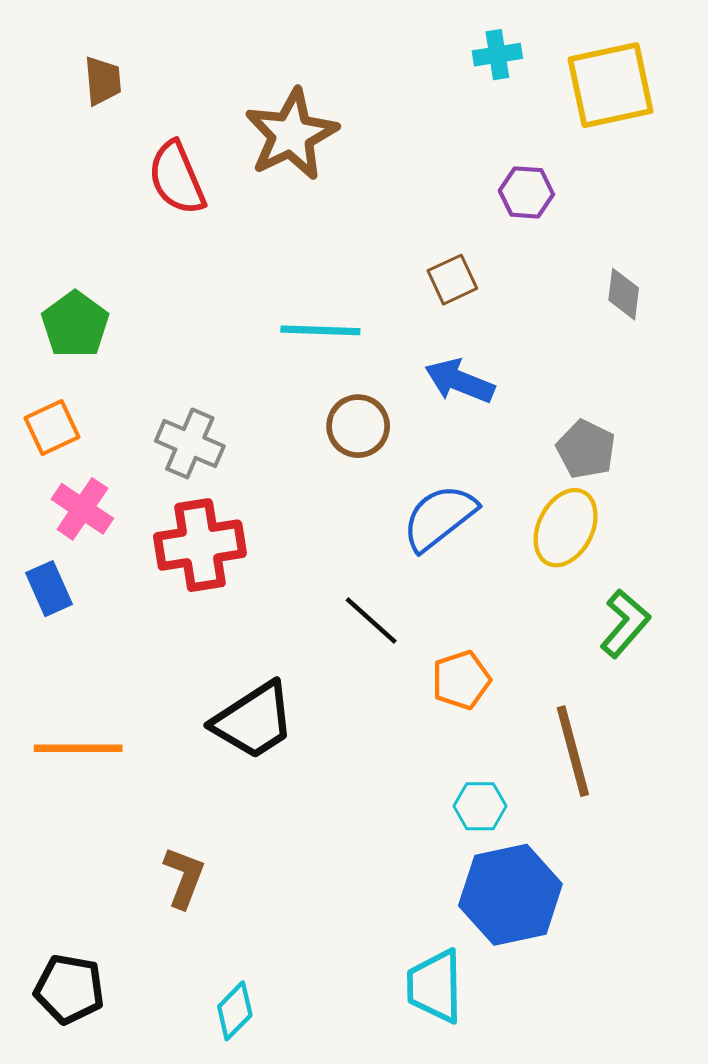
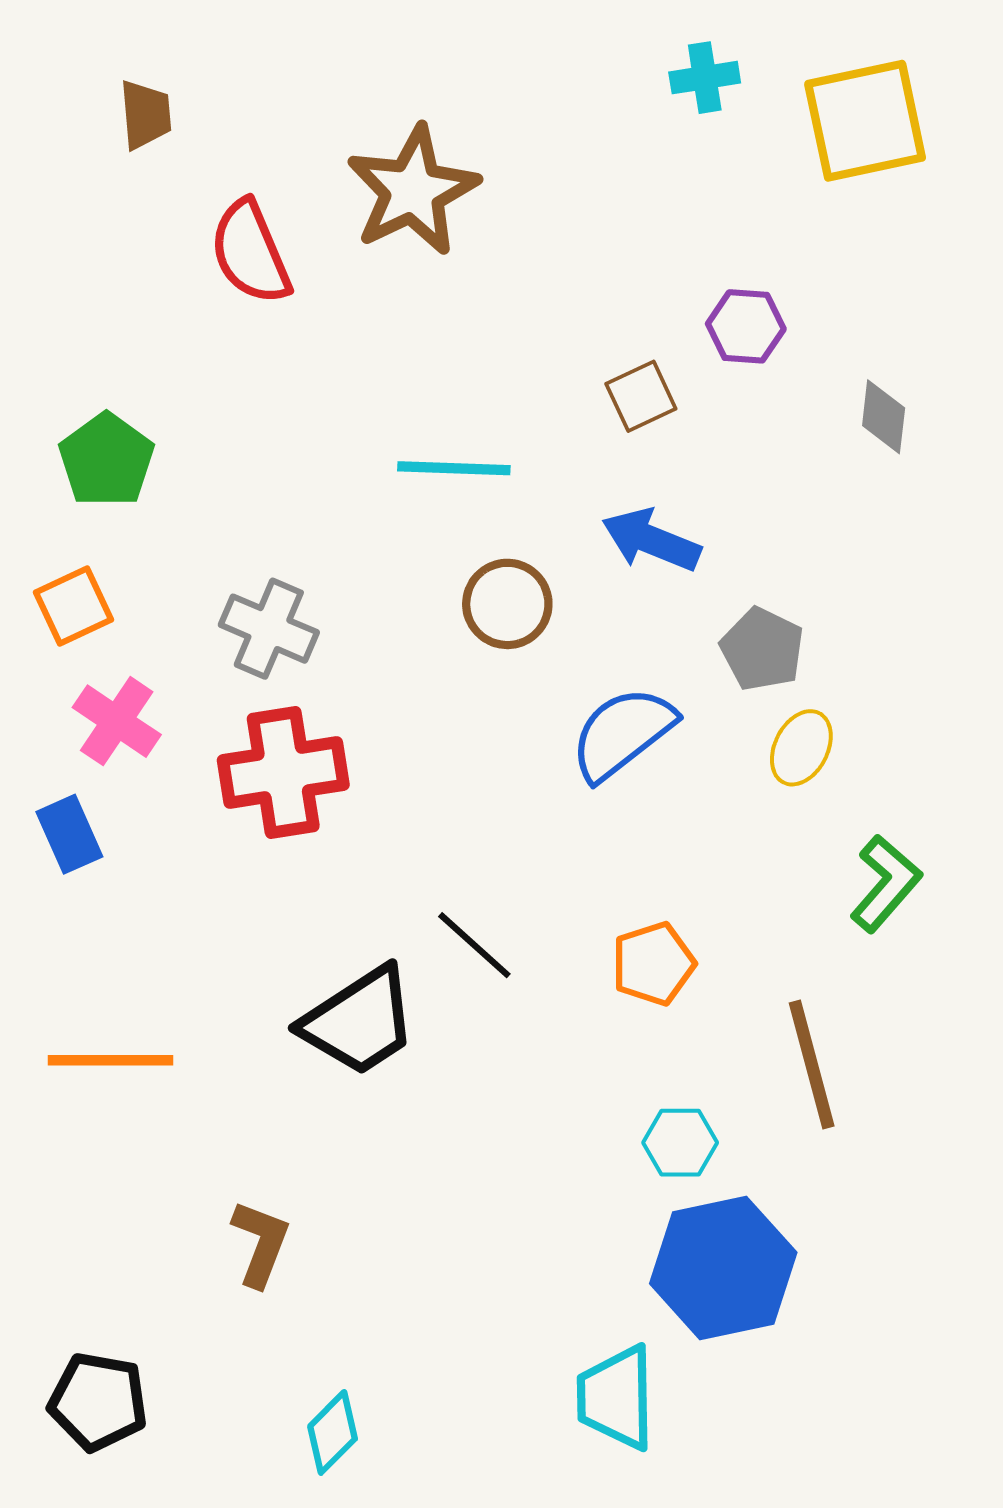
purple hexagon: (526, 192) -> (746, 326), moved
gray pentagon: (586, 449) -> (762, 649), moved
yellow ellipse: (566, 528) -> (801, 748), size x0.7
black line: (371, 621) -> (474, 945), moved

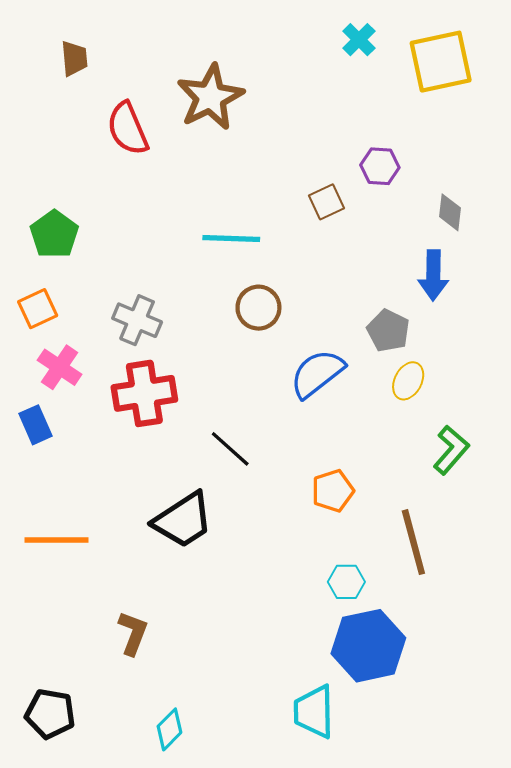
cyan cross: (705, 78) -> (359, 40), turned -36
blue arrow: (651, 540) -> (433, 275), moved, turned -111
black line: (474, 945) -> (230, 449), moved

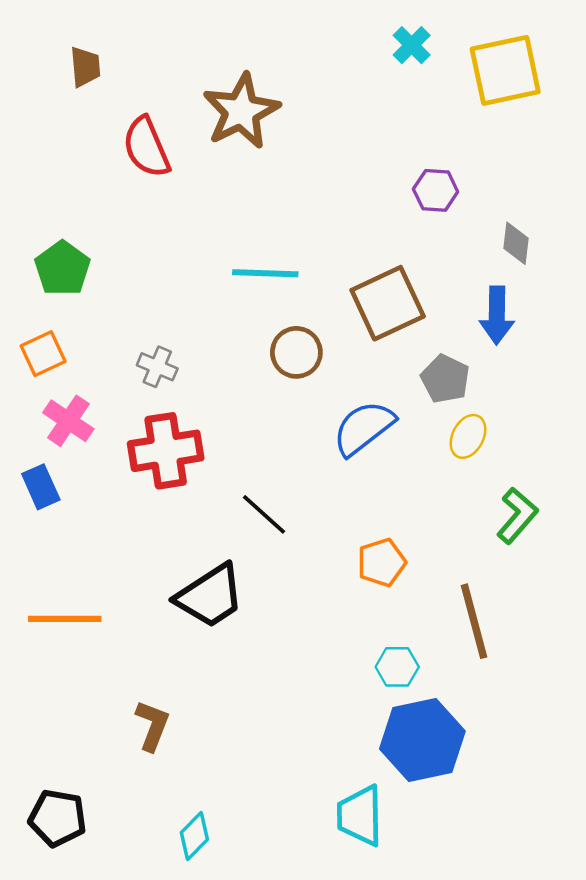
brown square: (327, 202) -> (388, 303), moved, size x1.8
gray cross: (137, 320) -> (157, 367), size x0.7

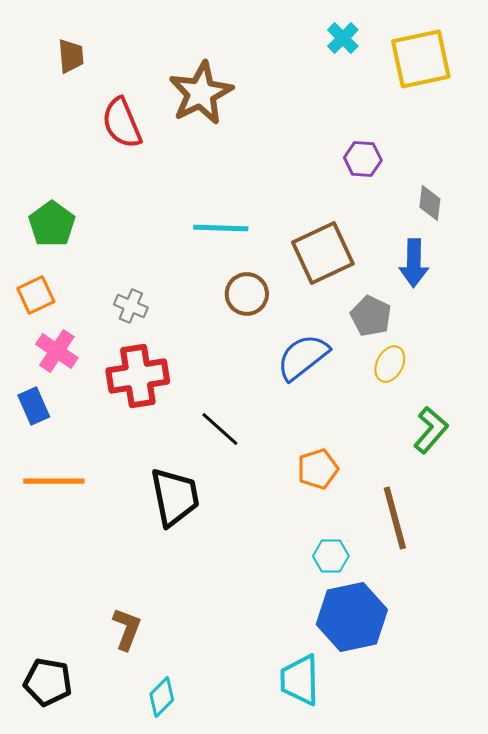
black trapezoid: (210, 596) -> (175, 497), turned -68
orange line: (65, 619) -> (54, 481), moved
brown L-shape: (152, 726) -> (127, 629), moved

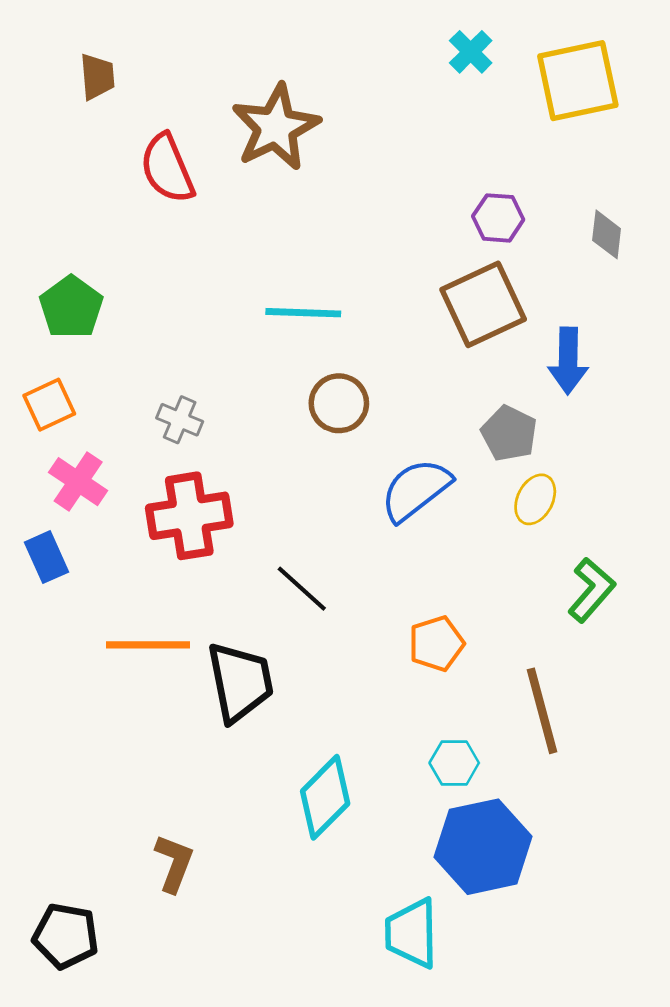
gray diamond: (430, 203) -> (607, 234), moved
brown square: (323, 253) -> (483, 304), moved
orange line: (54, 481) -> (148, 645), moved
cyan diamond: (162, 697) -> (325, 797), moved, size x1.5

